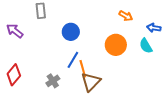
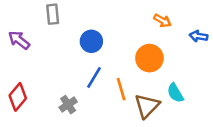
cyan semicircle: (146, 46) -> (175, 93), moved
orange line: (83, 69) -> (121, 89), moved
brown triangle: (91, 82) -> (147, 106), moved

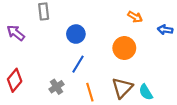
orange line: (121, 89) -> (90, 92), moved
cyan semicircle: (175, 93) -> (146, 92), moved

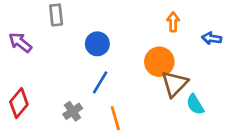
orange arrow: (135, 17) -> (173, 22), turned -120
brown triangle: (122, 88) -> (174, 84), moved
cyan semicircle: (146, 92) -> (195, 104), moved

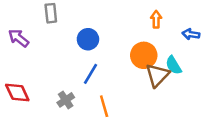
red diamond: (19, 103) -> (17, 93), turned -65
cyan semicircle: (195, 104) -> (173, 65), moved

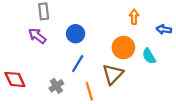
purple arrow: (19, 38) -> (37, 36), moved
brown triangle: (157, 75) -> (113, 74), moved

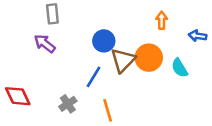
blue circle: (76, 34) -> (104, 41), moved
brown triangle: (113, 74) -> (123, 60), moved

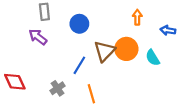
blue circle: (104, 41) -> (79, 24), moved

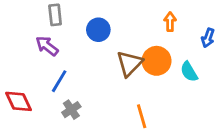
blue arrow: (168, 30) -> (208, 38), turned -80
blue line: (79, 65) -> (59, 81), moved
orange line: (91, 94) -> (142, 116), moved

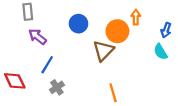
gray rectangle: (55, 15) -> (28, 12), moved
orange circle: (157, 61) -> (117, 31), moved
cyan semicircle: (189, 72) -> (161, 52), moved

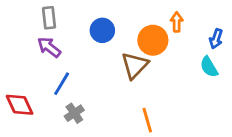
gray rectangle: (28, 12) -> (49, 18), moved

